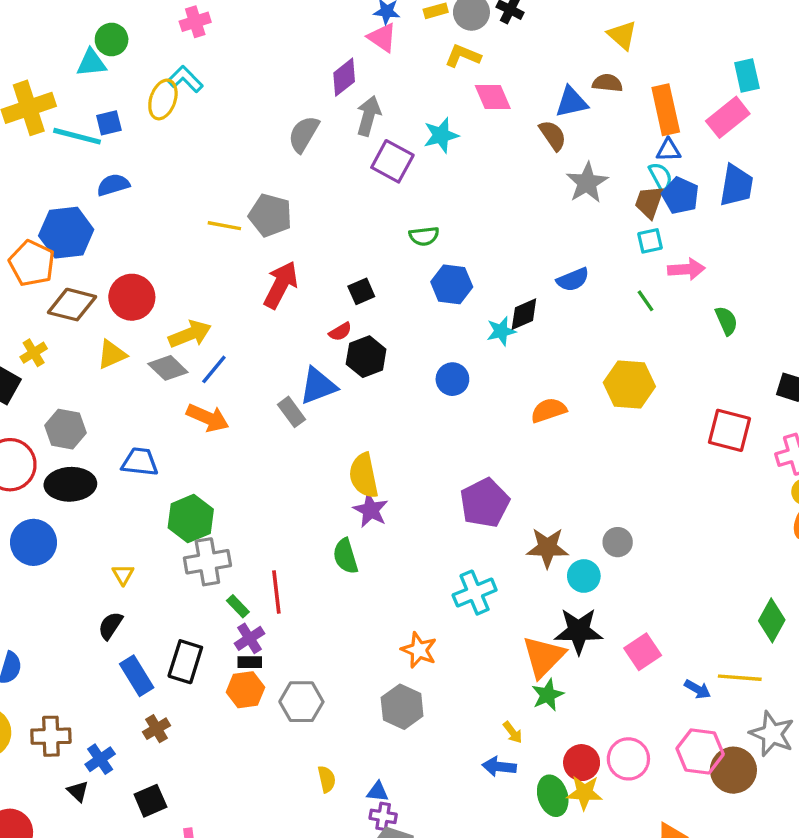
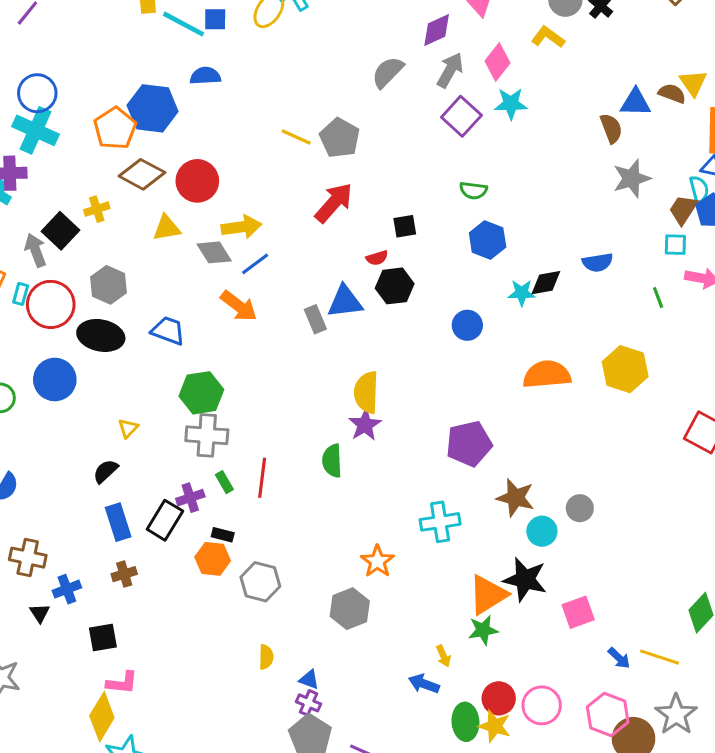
yellow triangle: (622, 35) -> (693, 83), moved
pink diamond: (493, 97) -> (498, 62), moved, turned 48
orange semicircle: (549, 410) -> (547, 375), size x1.4
purple cross: (250, 638) -> (190, 498), moved

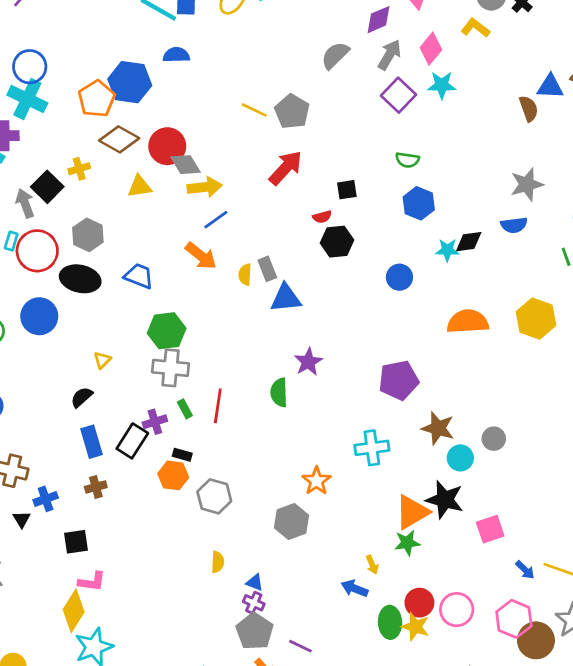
gray star: (632, 178) -> (527, 184), moved
gray diamond: (214, 252) -> (186, 165), moved
blue triangle: (345, 302) -> (286, 298), moved
yellow semicircle: (366, 392) -> (245, 275), moved, size x0.6

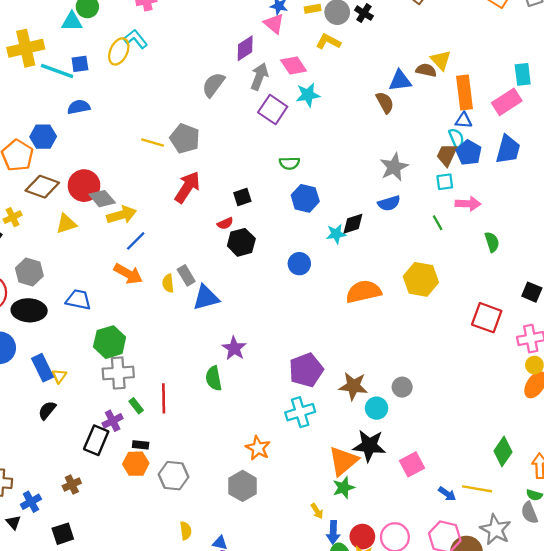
pink diamond: (431, 49) -> (294, 65), turned -64
blue hexagon: (130, 82) -> (43, 137), size x0.7
purple pentagon: (399, 380) -> (306, 370), moved
blue rectangle: (92, 442) -> (42, 368), moved
blue arrow: (354, 588) -> (333, 532), moved, turned -100

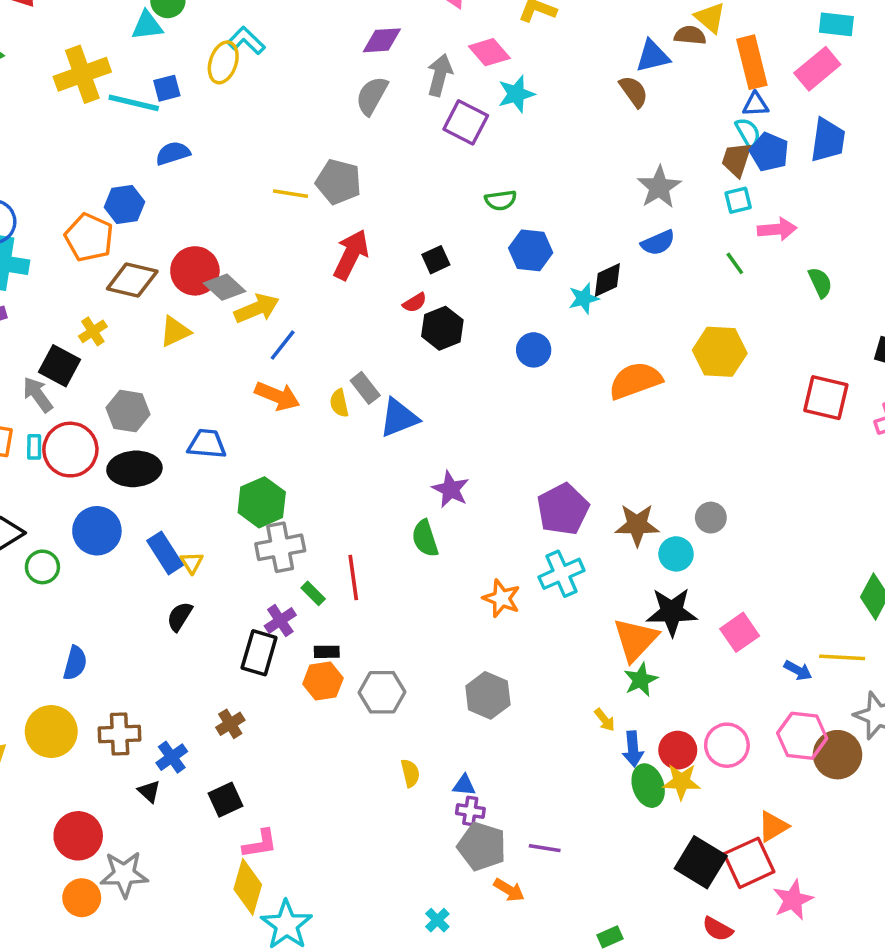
purple diamond: (245, 48) -> (382, 40), moved, turned 36
cyan rectangle: (523, 74) -> (836, 24), turned -70
orange star: (258, 448) -> (502, 598), moved

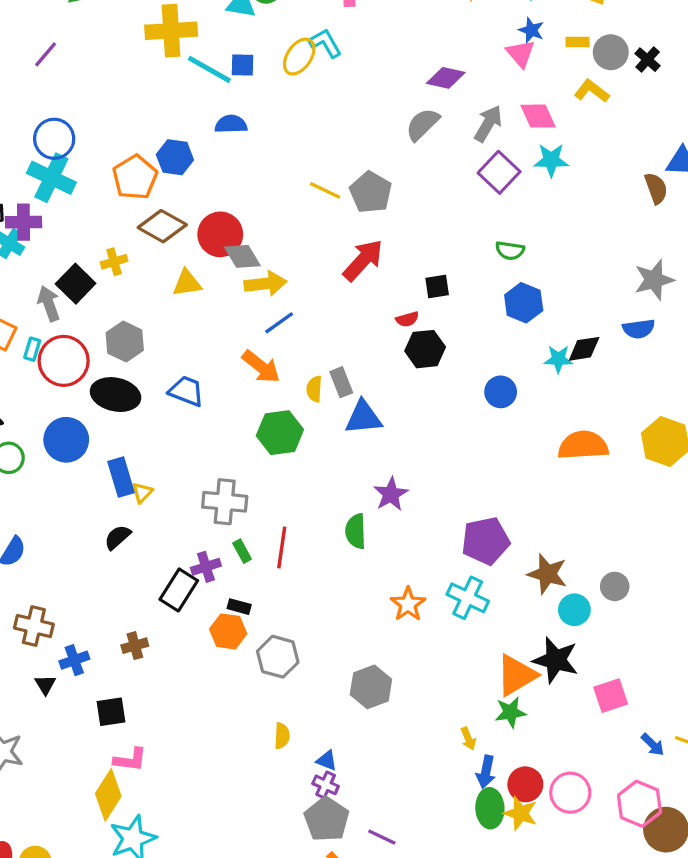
green hexagon: (262, 502) -> (280, 433), moved
cyan cross: (562, 574) -> (468, 598), turned 33

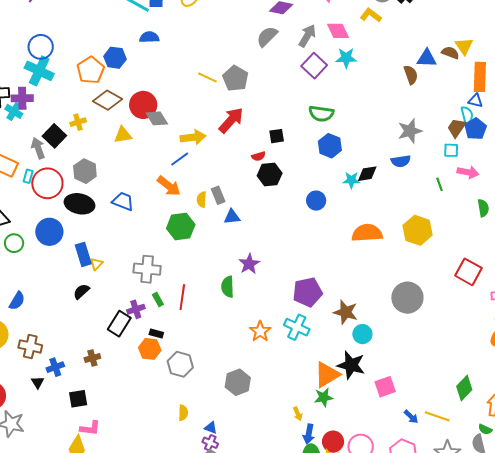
green semicircle: (510, 250) -> (321, 114), size x1.4
yellow arrow: (265, 284) -> (193, 137), moved
blue triangle: (363, 417) -> (232, 217), size x0.7
gray circle: (615, 586) -> (407, 298), moved, size x1.8

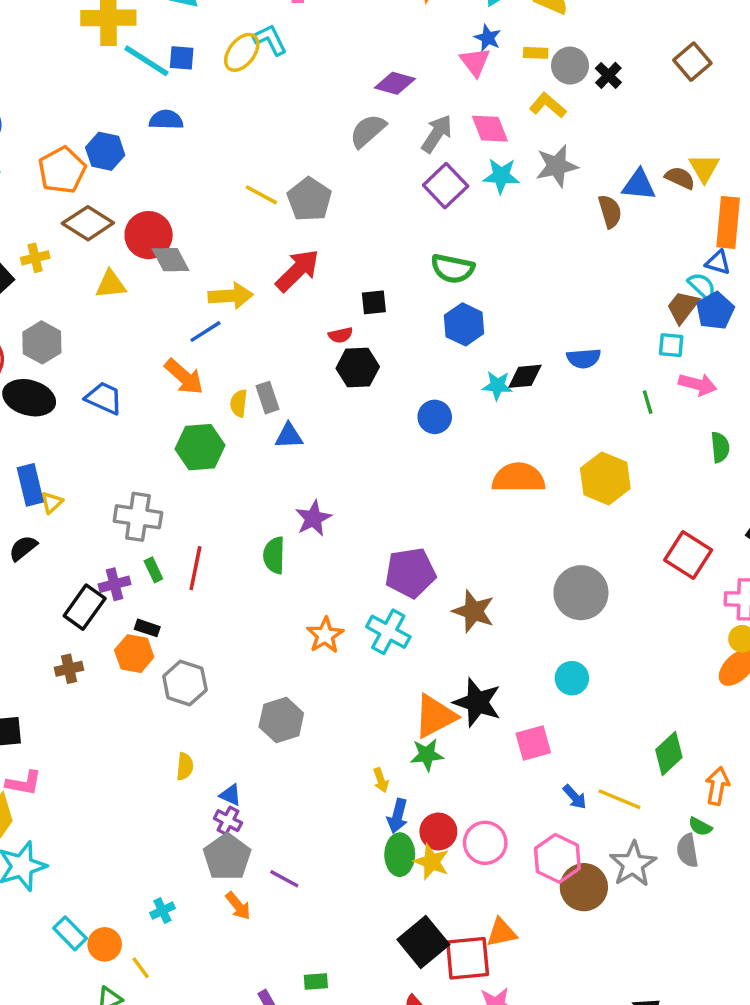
cyan semicircle: (467, 115) -> (702, 286), turned -36
gray star: (410, 131) -> (557, 166), moved
cyan circle: (362, 334) -> (572, 678), moved
brown cross: (92, 358) -> (69, 669), moved

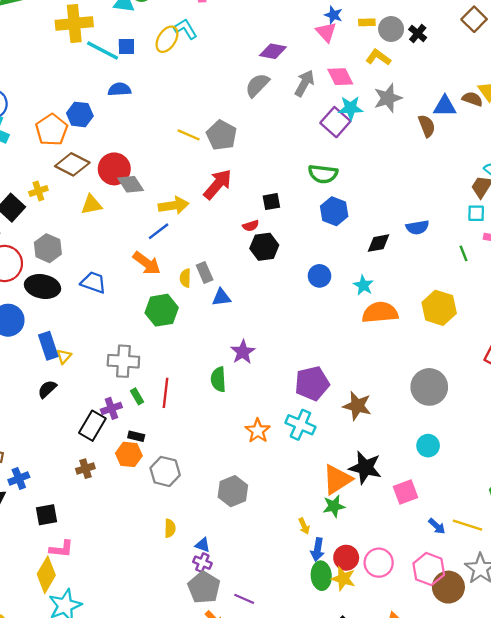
purple square: (446, 186) -> (335, 122), moved
cyan star: (497, 386) -> (363, 285), moved, turned 30

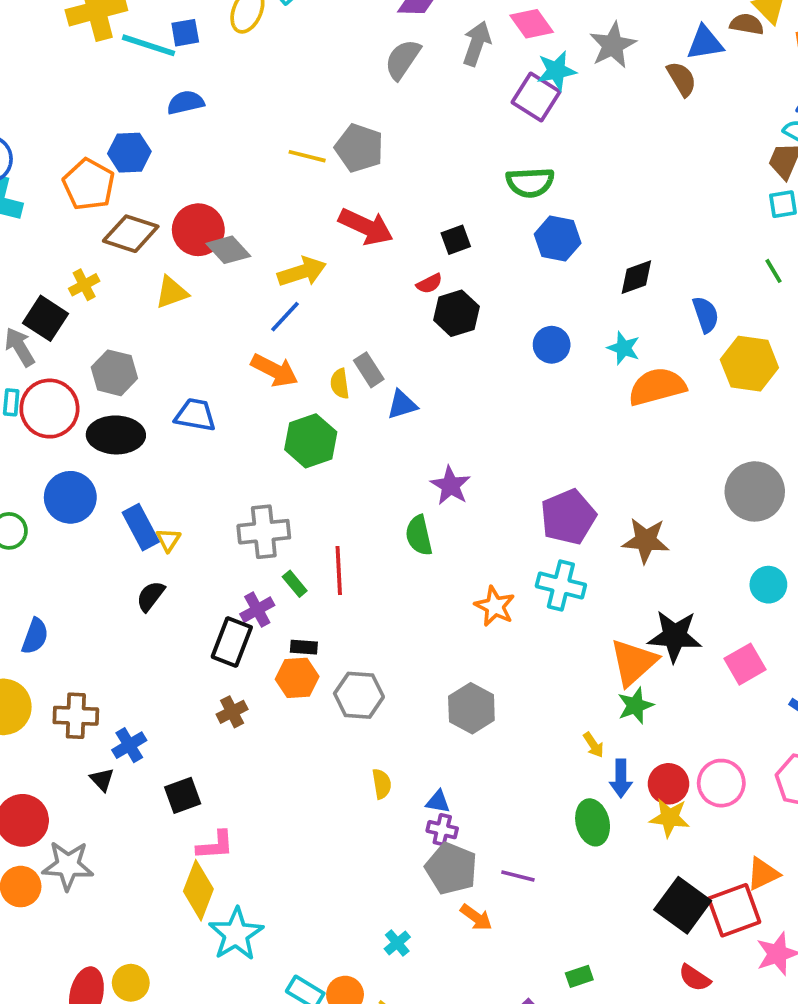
red arrow: (218, 184) -> (366, 227), turned 84
blue semicircle: (417, 227) -> (706, 315), moved, turned -90
green ellipse: (321, 576) -> (593, 822), moved

